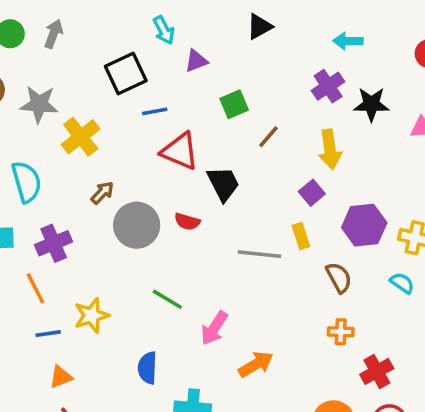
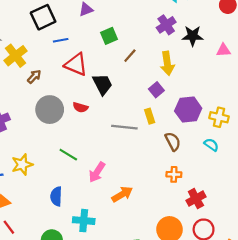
brown arrow: (102, 193) -> (34, 77), moved

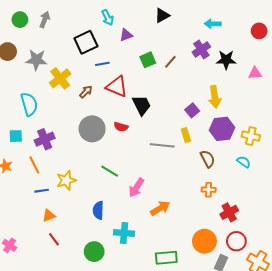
brown line: (130, 56) -> (170, 62), moved
yellow arrow: (167, 63) -> (215, 97), moved
brown arrow: (34, 77) -> (86, 92), moved

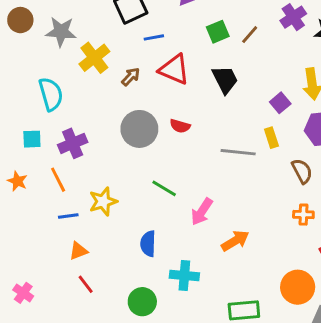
black trapezoid: (142, 105) -> (225, 80), moved

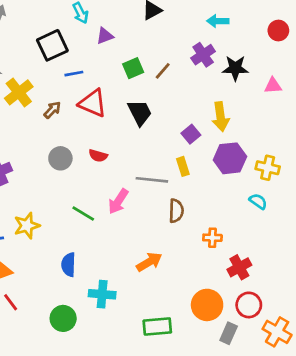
gray circle: (139, 129) -> (60, 158), size x0.7
brown semicircle: (302, 171) -> (176, 211), moved, turned 30
pink arrow: (202, 212) -> (118, 201), moved

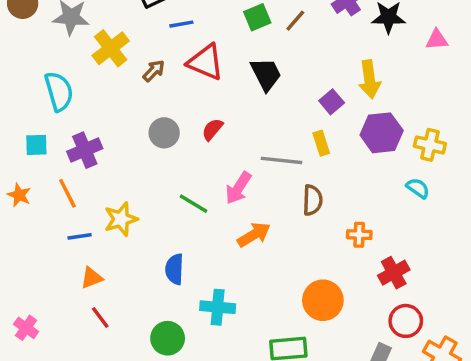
red semicircle: (98, 156) -> (212, 129), turned 114
orange arrow: (149, 262) -> (254, 235), moved
orange circle: (207, 305) -> (323, 300), moved

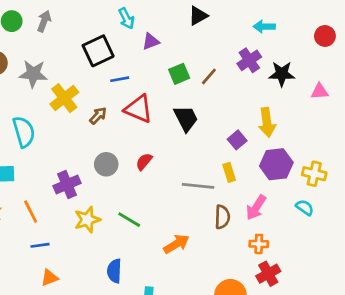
purple cross: (85, 150) -> (67, 185), moved
pink arrow: (238, 188) -> (256, 207), moved
yellow star: (121, 219) -> (87, 220), moved
red cross: (394, 273) -> (268, 274), moved

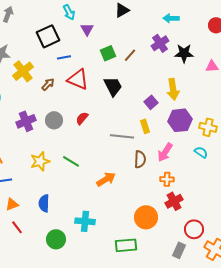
purple triangle: (151, 41) -> (87, 29), turned -40
purple cross: (67, 185) -> (26, 121), moved
blue semicircle: (114, 271) -> (44, 203), moved

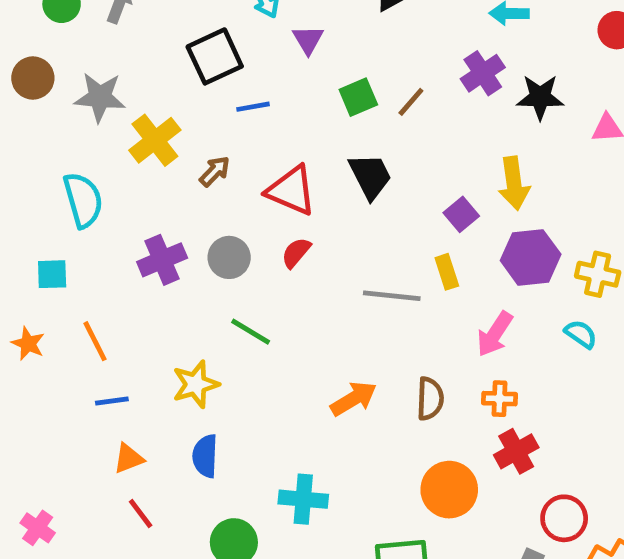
red triangle: (78, 79) -> (291, 190), moved
brown semicircle: (140, 159) -> (430, 399), moved
yellow star: (40, 161) -> (196, 384), moved
green line: (71, 161) -> (251, 332), moved

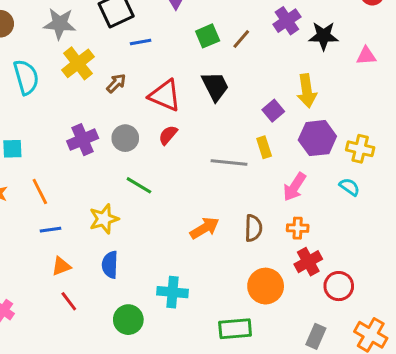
gray star: (100, 97) -> (60, 24), moved
cyan semicircle: (83, 200) -> (26, 77), moved
red circle: (564, 518) -> (339, 286), moved

